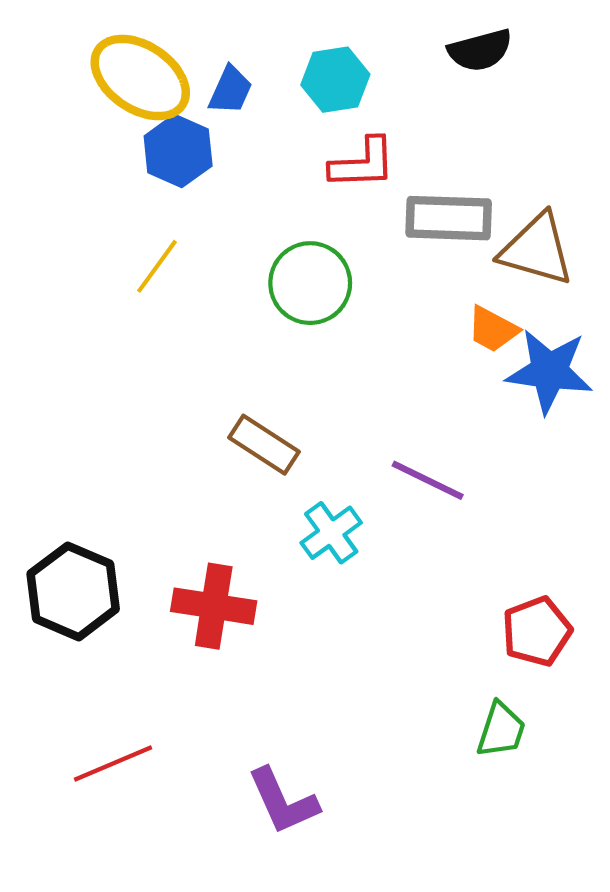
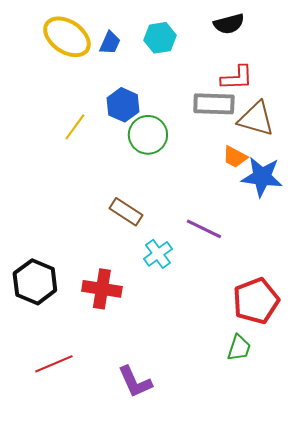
blue hexagon: (178, 151) -> (123, 105), moved
red L-shape: (363, 164) -> (237, 78), moved
red pentagon: (537, 631) -> (256, 301), size x1.4

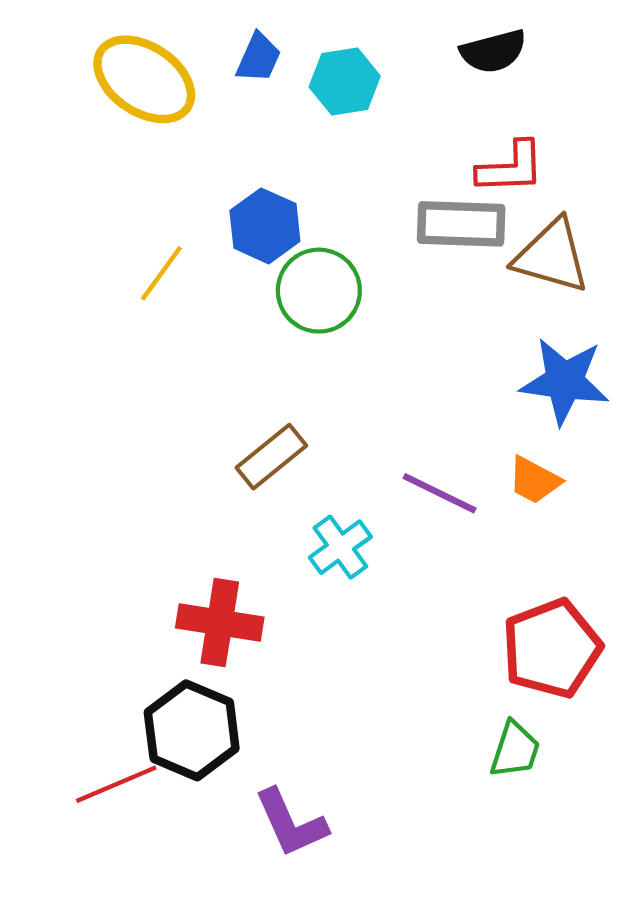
blue trapezoid: (110, 43) -> (258, 58), moved
orange trapezoid: (235, 157) -> (534, 480), moved
brown rectangle: (126, 212) -> (271, 457), turned -72
black hexagon: (35, 282) -> (192, 730), moved

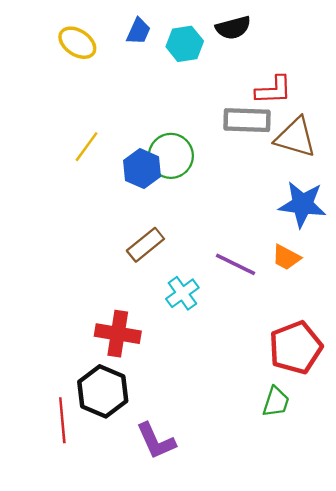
black semicircle: (493, 51) -> (233, 28), moved
yellow ellipse: (144, 79) -> (77, 43), size x0.7
blue hexagon: (265, 226) -> (142, 169), moved
red line: (116, 784) -> (62, 420), turned -72

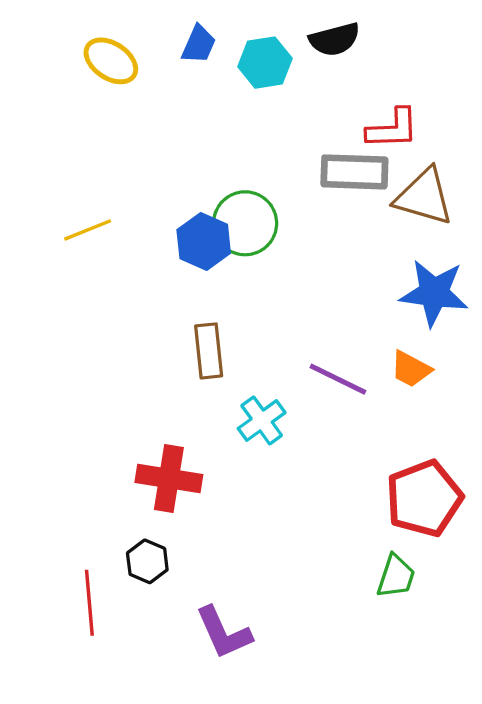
yellow line: (87, 147) -> (88, 230), moved, turned 32
brown rectangle: (145, 245) -> (209, 351), turned -57
black hexagon: (103, 391) -> (147, 561), size x0.6

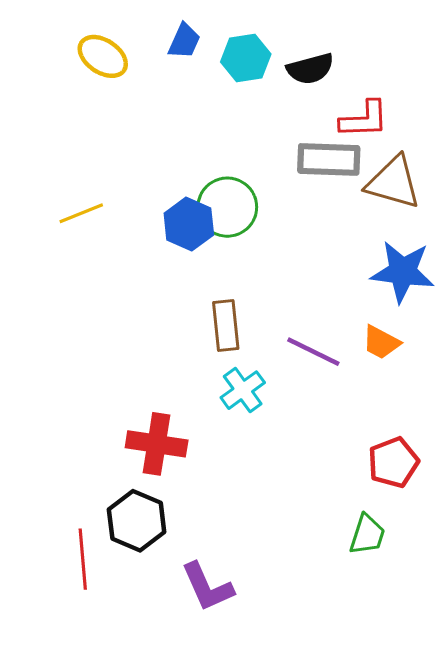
black semicircle: (335, 39) -> (310, 69), moved
brown rectangle: (209, 351) -> (226, 325), moved
red pentagon: (424, 498) -> (393, 462), size x0.7
black hexagon: (147, 561) -> (137, 521), size x1.5

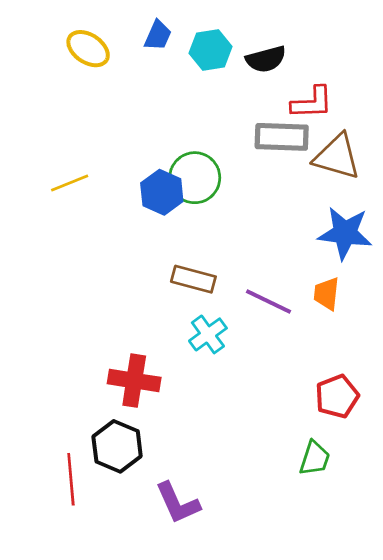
brown rectangle: (226, 325) -> (193, 279), turned -69
orange trapezoid: (381, 342) -> (326, 294), turned 68

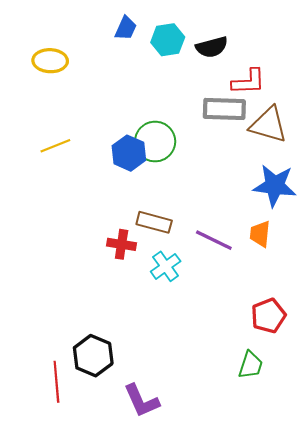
yellow ellipse: (88, 49) -> (50, 61), moved, turned -32
red cross: (134, 381) -> (122, 244), moved, size x0.7

